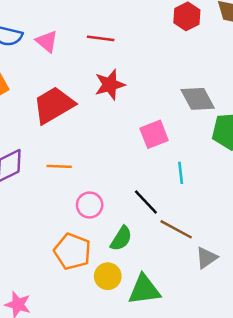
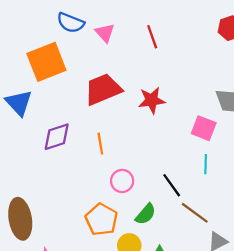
red line: (101, 38) -> (152, 37), turned 55
red star: (110, 85) -> (152, 100), moved
pink square: (154, 134) -> (204, 128), moved, turned 35
orange line: (59, 166) -> (100, 144), turned 70

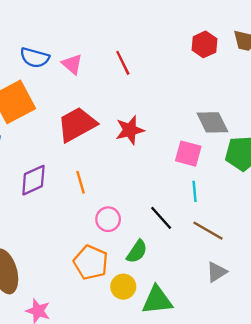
brown line: (195, 213) -> (208, 231), moved

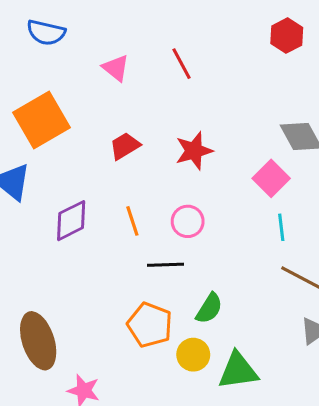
blue semicircle: (35, 58) -> (46, 32), moved
red trapezoid: (77, 124) -> (125, 146), size x0.6
pink square: (188, 154) -> (271, 178), turned 32
black line: (161, 218) -> (165, 265), moved, turned -48
pink circle: (108, 219) -> (188, 221), moved

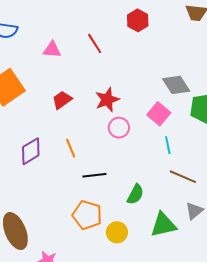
red hexagon: (287, 36) -> (138, 20), moved
pink triangle: (116, 68) -> (52, 50), turned -30
pink circle: (188, 221) -> (119, 128), moved
green semicircle: (209, 308) -> (135, 194), moved
green triangle: (238, 371) -> (163, 225), moved

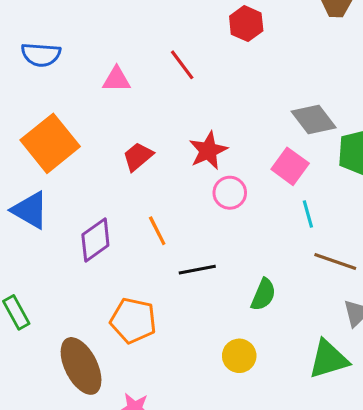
orange pentagon: (87, 215) -> (133, 320), moved
green triangle: (163, 225) -> (329, 359), moved

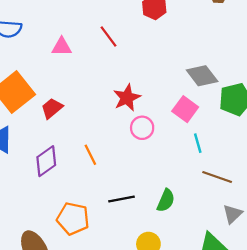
red trapezoid: (138, 156) -> (52, 108), moved
black line: (197, 270) -> (122, 199), moved

